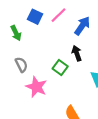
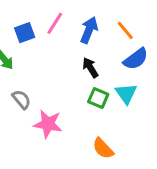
blue square: (35, 17) -> (25, 33), turned -32
green square: (60, 68) -> (98, 98), moved

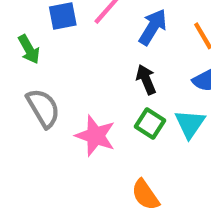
gray semicircle: (21, 99) -> (43, 108), size x1.4
pink star: (48, 124) -> (95, 136), moved

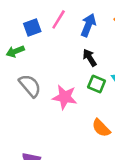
green arrow: (29, 49) -> (15, 51), turned 108

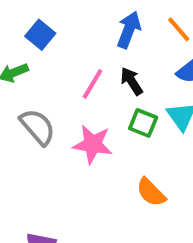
pink line: (59, 19) -> (93, 84), moved
blue square: (32, 28) -> (40, 35), turned -30

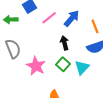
pink line: (93, 84) -> (49, 18), moved

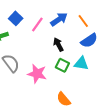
blue arrow: (72, 18) -> (59, 19), turned 30
cyan triangle: (82, 67) -> (81, 63), turned -49

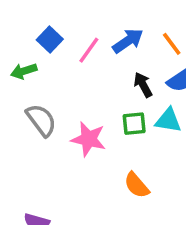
black arrow: (58, 45) -> (143, 85), moved
green square: (62, 65) -> (134, 124), turned -32

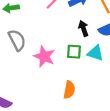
orange semicircle: (137, 185) -> (69, 90), turned -138

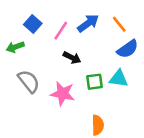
black arrow: (83, 29) -> (72, 58), moved, turned 147

